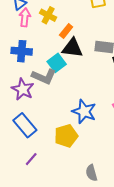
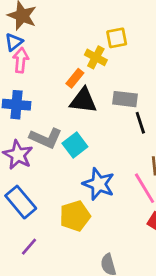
yellow cross: (48, 15) -> (96, 57), moved
cyan square: (57, 63) -> (75, 145), moved

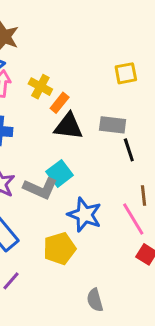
yellow square: (117, 38) -> (126, 73), moved
yellow cross: (96, 57) -> (40, 87), moved
gray L-shape: (46, 138) -> (40, 188), moved

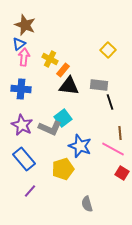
yellow square: (126, 73) -> (108, 50), turned -35
pink line: (133, 219) -> (113, 149), turned -30

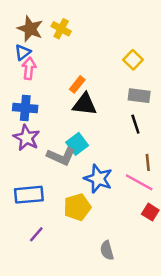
yellow cross: (50, 59) -> (61, 29), moved
gray rectangle: (99, 85) -> (139, 96), moved
purple star: (22, 125) -> (26, 138), moved
blue rectangle: (24, 159) -> (29, 195), turned -55

